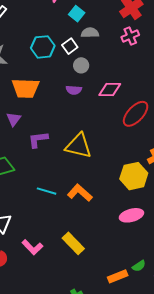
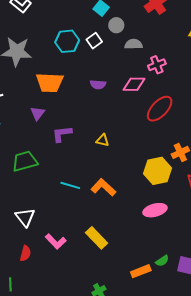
gray semicircle: (90, 33) -> (133, 44), moved
pink cross: (130, 36) -> (157, 65), moved
gray circle: (81, 65) -> (116, 25), moved
yellow triangle: (79, 146) -> (102, 140), size x0.5

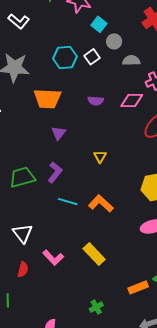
purple triangle: (38, 113) -> (59, 133), moved
purple L-shape: (62, 134) -> (55, 172), moved, turned 135
yellow triangle: (102, 140) -> (100, 157), turned 48

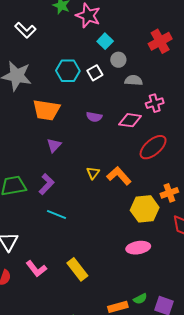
orange L-shape: (101, 204) -> (119, 176), moved

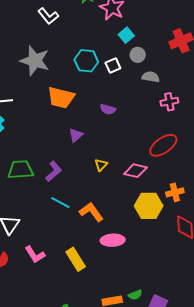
pink diamond: (130, 120) -> (135, 171), moved
purple triangle: (54, 145) -> (76, 135), moved
orange L-shape: (119, 176) -> (91, 212), moved
pink ellipse: (138, 248) -> (113, 240), moved

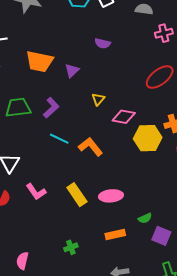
orange trapezoid: (61, 98) -> (40, 61), moved
pink diamond: (135, 171) -> (124, 117), moved
pink ellipse: (113, 240) -> (111, 196), moved
green semicircle: (135, 295) -> (145, 218), moved

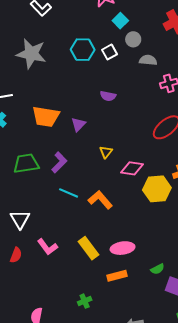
orange rectangle: (115, 234) -> (117, 276), moved

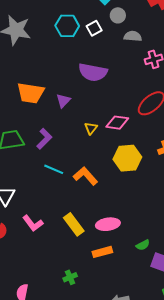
purple semicircle: (108, 96) -> (93, 72), size x1.8
pink diamond: (132, 168) -> (117, 123), moved
yellow hexagon: (157, 189) -> (127, 158), moved

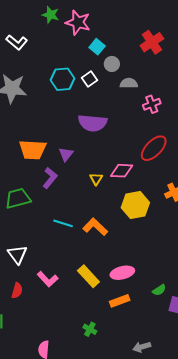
purple L-shape: (44, 139) -> (50, 178), moved
green cross: (70, 277) -> (90, 329), turned -32

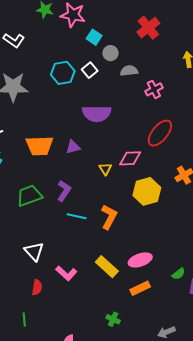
purple triangle: (66, 154) -> (73, 147), turned 42
purple L-shape: (50, 178) -> (64, 191), moved
orange L-shape: (95, 227) -> (109, 217), turned 80

